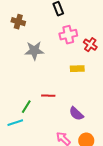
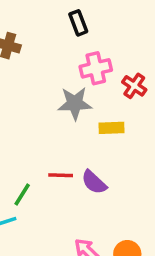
gray star: (34, 51) -> (75, 103), moved
purple semicircle: (76, 114) -> (94, 182), moved

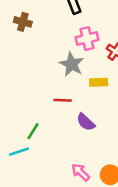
gray star: (75, 103) -> (72, 64), turned 30
red line: (61, 175) -> (63, 100), moved

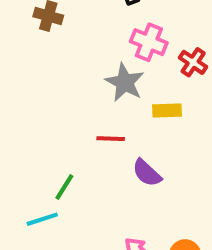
pink cross: (87, 39) -> (149, 42), turned 35

